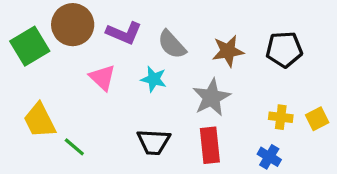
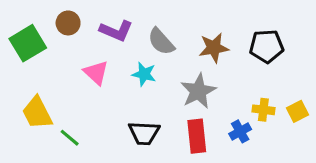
brown circle: (73, 25) -> (68, 23), size x0.6
blue cross: (269, 157) -> (240, 131), moved, turned 30

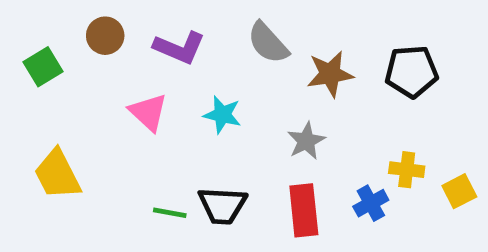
gray semicircle: (161, 42) -> (268, 43), moved
green square: (28, 43) -> (43, 67), size x0.7
gray star: (198, 91) -> (306, 141), size x0.7
yellow square: (297, 111) -> (459, 191), moved
green line: (70, 138) -> (170, 213), moved, turned -30

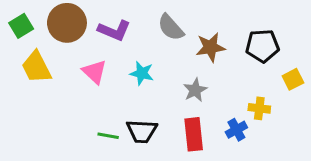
brown circle: (105, 36) -> (67, 23), size x1.6
green square: (43, 67) -> (21, 26), moved
yellow trapezoid: (57, 174) -> (36, 67), moved
yellow square: (459, 191) -> (293, 79), moved

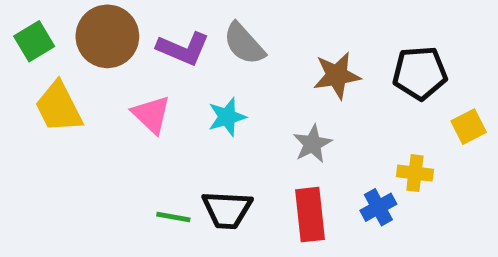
gray semicircle: (171, 27) -> (244, 44), moved
cyan star: (142, 73) -> (227, 117), turned -30

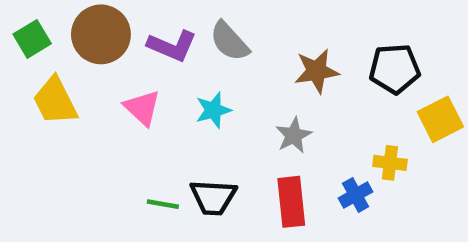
yellow square: (469, 127) -> (440, 119), size x1.4

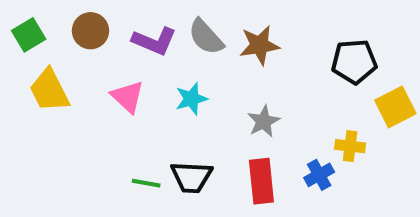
brown circle: (101, 34) -> (90, 31), size x0.7
brown star: (317, 71) -> (259, 45), moved

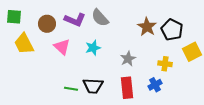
brown circle: (90, 31) -> (47, 24), moved
green square: (29, 35) -> (14, 17), turned 35
brown star: (259, 45) -> (147, 27), moved, turned -30
black pentagon: (354, 62) -> (172, 30), turned 30
yellow cross: (350, 146) -> (165, 64), moved

